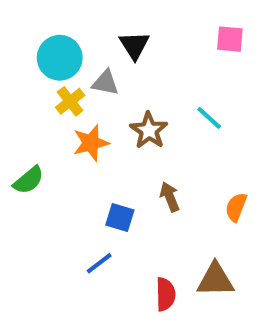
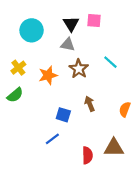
pink square: (230, 39) -> (94, 20), moved
gray triangle: (105, 83) -> (68, 45), moved
yellow cross: (70, 101) -> (18, 68), moved

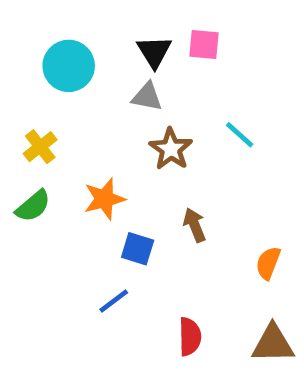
orange star: (48, 75) -> (104, 199), moved
orange semicircle: (125, 109) -> (268, 263), moved
brown triangle: (114, 148) -> (273, 344), moved

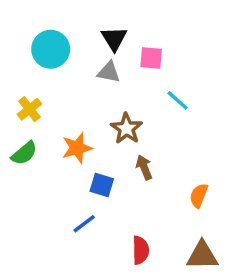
pink square: (204, 45) -> (151, 58), moved
brown star: (171, 149) -> (126, 129), moved

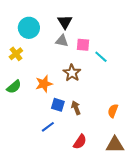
pink square: (151, 58) -> (83, 45), moved
yellow cross: (29, 109) -> (16, 54), moved
brown arrow: (144, 167) -> (76, 108), moved
red semicircle: (141, 250) -> (80, 142), turned 35

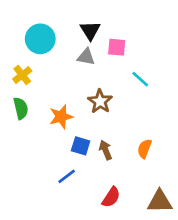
pink square: (83, 45) -> (117, 47), moved
green semicircle: (14, 87) -> (21, 108), moved, turned -63
orange semicircle: (113, 111) -> (144, 149), moved

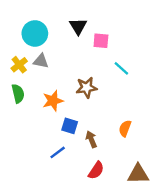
gray triangle: (86, 57) -> (41, 61), moved
brown star: (100, 101) -> (87, 88), turned 30
brown arrow: (106, 150) -> (91, 139), moved

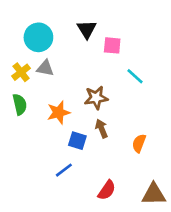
brown arrow: (91, 139) -> (101, 129), moved

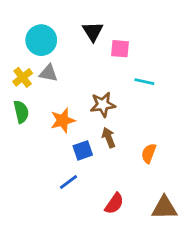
cyan line: (135, 76) -> (144, 82), turned -30
blue square: (77, 141) -> (83, 150), turned -36

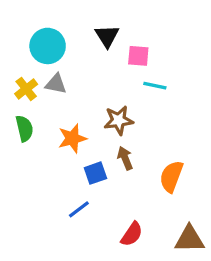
cyan line: (144, 82) -> (155, 86), moved
orange semicircle: (149, 153) -> (171, 176), size x1.4

